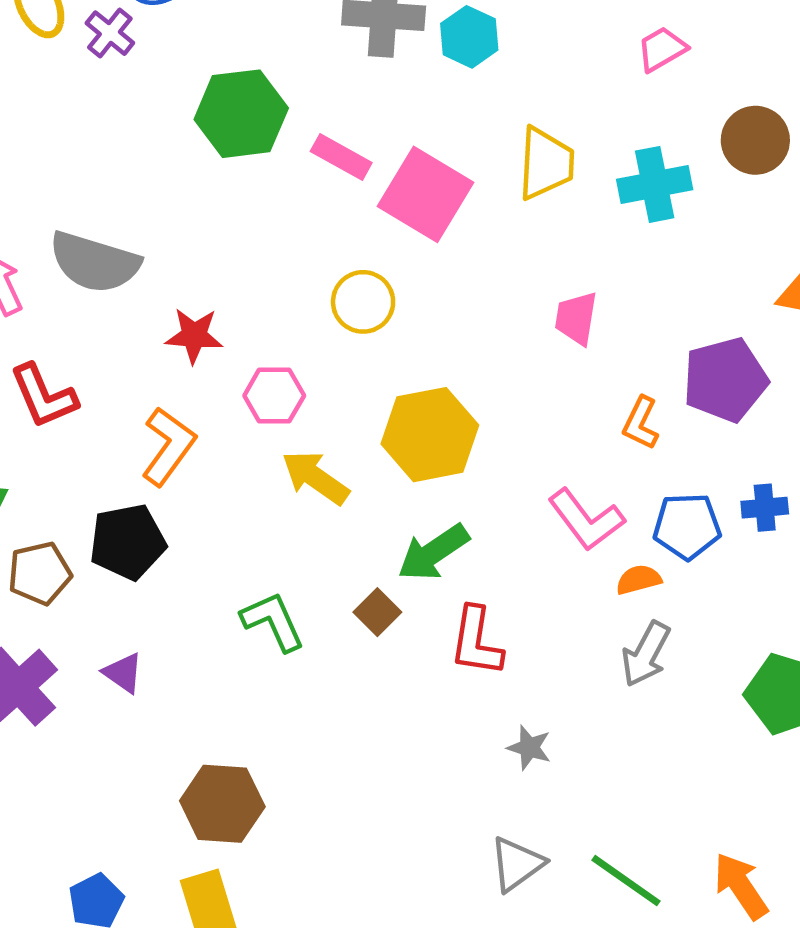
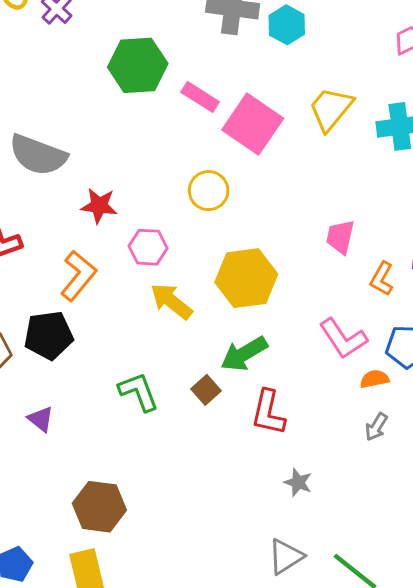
yellow trapezoid: (546, 163) -> (331, 109), turned -147
pink trapezoid: (576, 318) -> (340, 237), moved
gray arrow: (646, 654) -> (376, 427), size x0.7

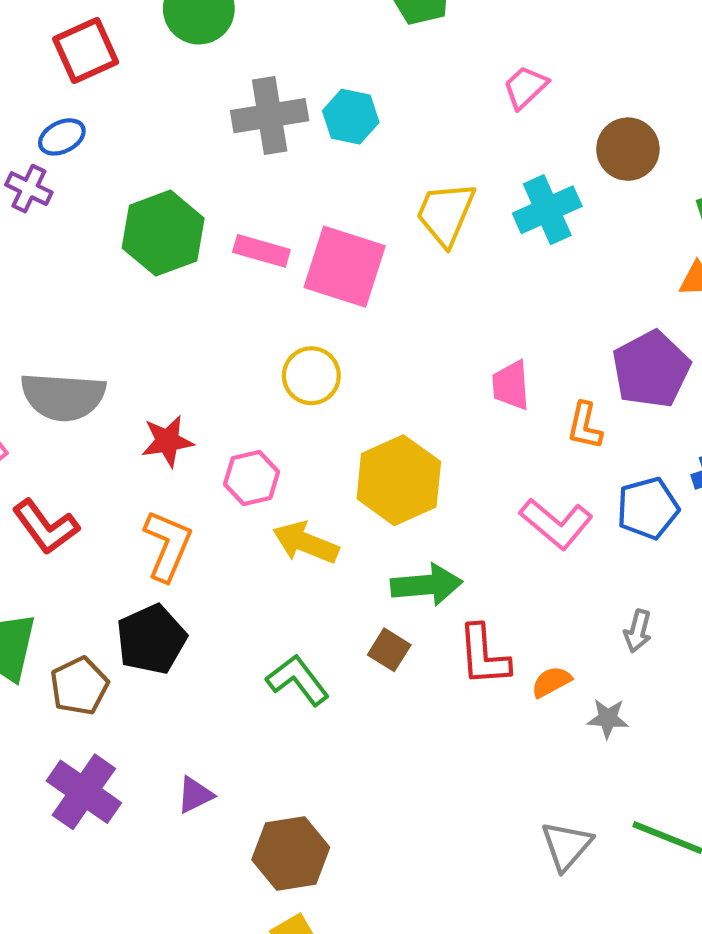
green arrow: (244, 354) -> (427, 585), turned -138
orange semicircle: (374, 379) -> (551, 682), moved
purple triangle: (41, 419) -> (195, 795), moved, turned -48
gray star: (298, 482) -> (608, 718), moved

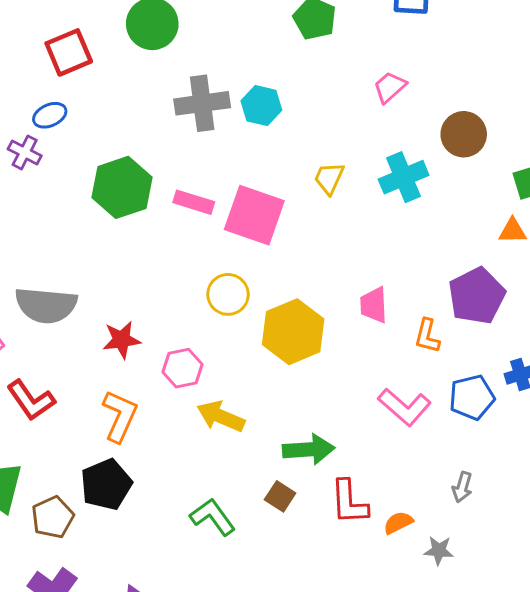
yellow trapezoid: (446, 214) -> (329, 178), size x0.7
yellow hexagon: (399, 480) -> (293, 332), moved

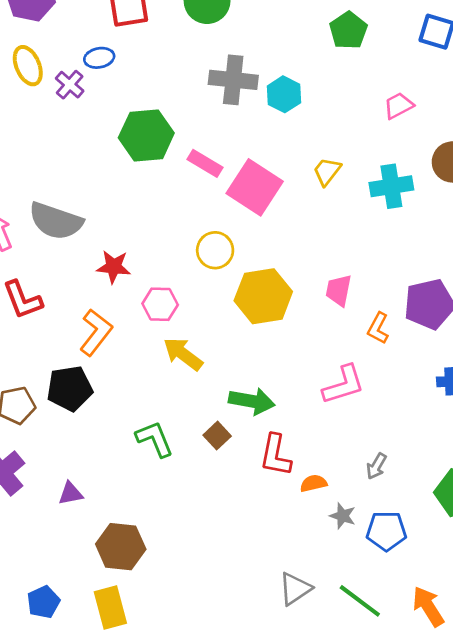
blue pentagon: (472, 397) -> (386, 531), moved
pink L-shape: (405, 407) -> (344, 385), turned -72

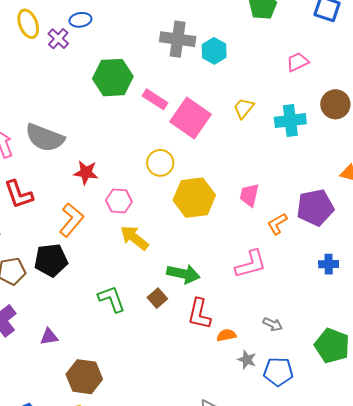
orange L-shape: (378, 328) -> (277, 224), turned 30
gray arrow: (376, 466) -> (273, 324), turned -96

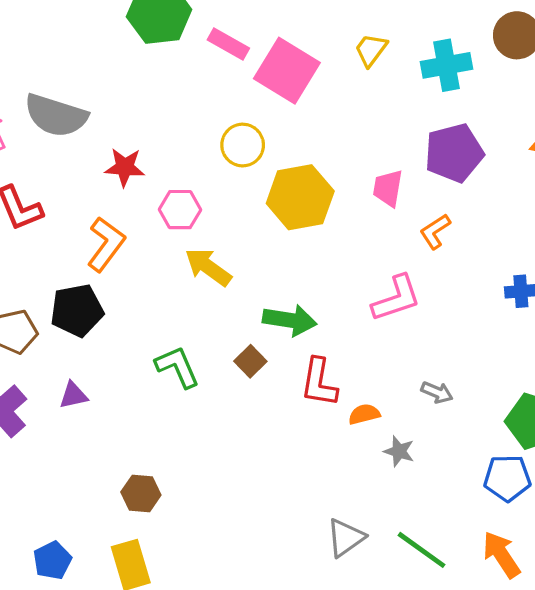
purple pentagon: (315, 207) -> (454, 153), moved
purple triangle: (49, 337) -> (73, 395), moved
blue pentagon: (278, 372) -> (507, 478), moved
brown hexagon: (84, 377) -> (141, 494), size x0.7

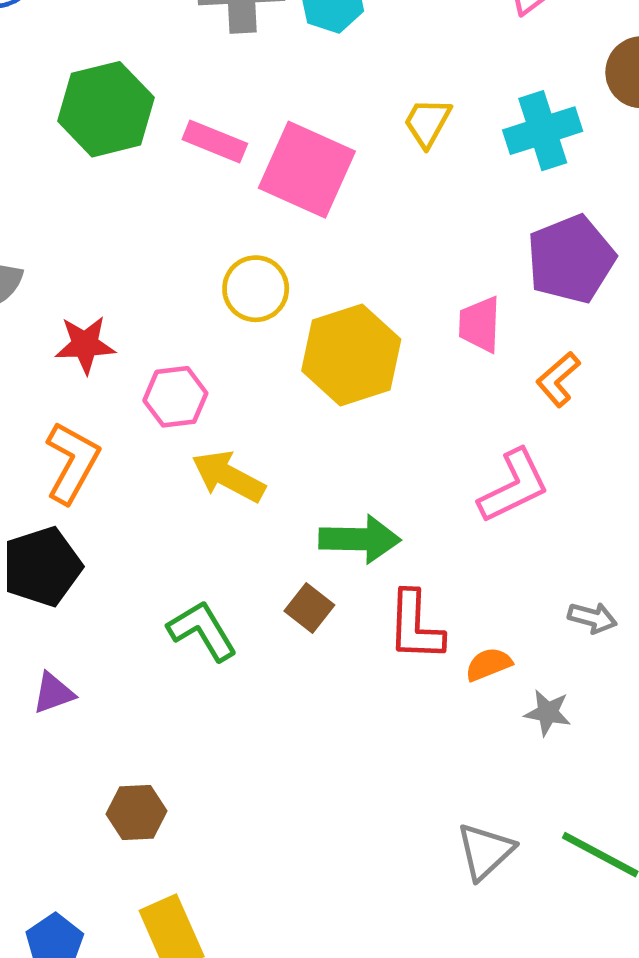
brown hexagon: (141, 494) -> (136, 813), moved

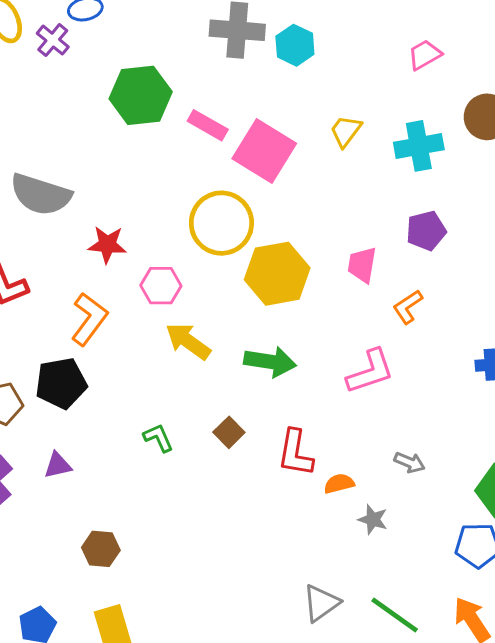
purple pentagon: (571, 259) -> (426, 231), size x0.7
yellow circle: (256, 289) -> (221, 223), size x1.5
green arrow: (360, 539) -> (270, 362), moved
green L-shape: (202, 631) -> (158, 438), size x0.7

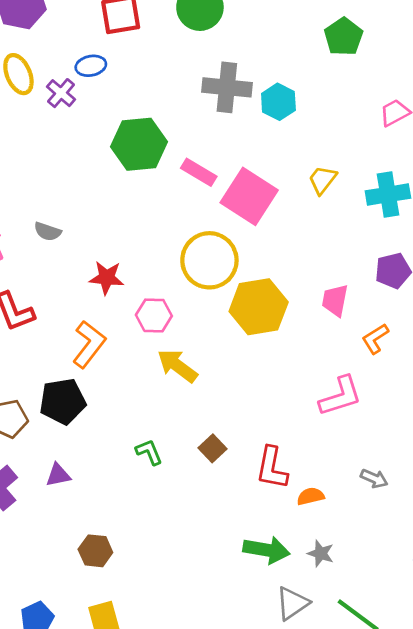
gray semicircle: (41, 194) -> (48, 232), size x0.5
green arrow: (270, 362) -> (266, 550), moved
gray star: (373, 520) -> (321, 553), moved

